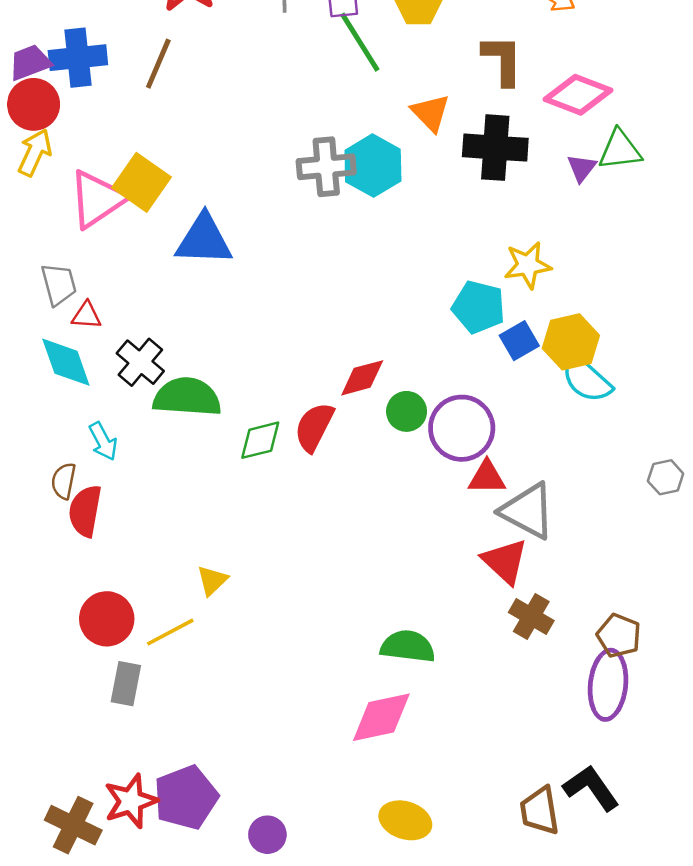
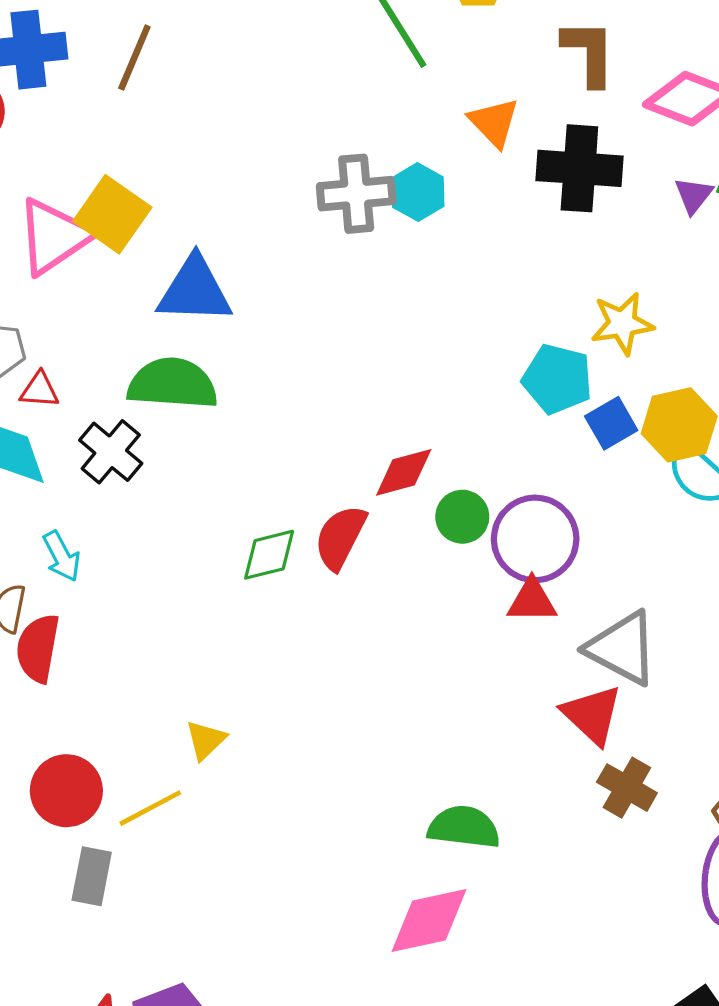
cyan hexagon: (373, 166) -> (418, 192), size x0.7
green semicircle: (187, 397) -> (172, 384), moved
red triangle: (487, 477) -> (532, 601), moved

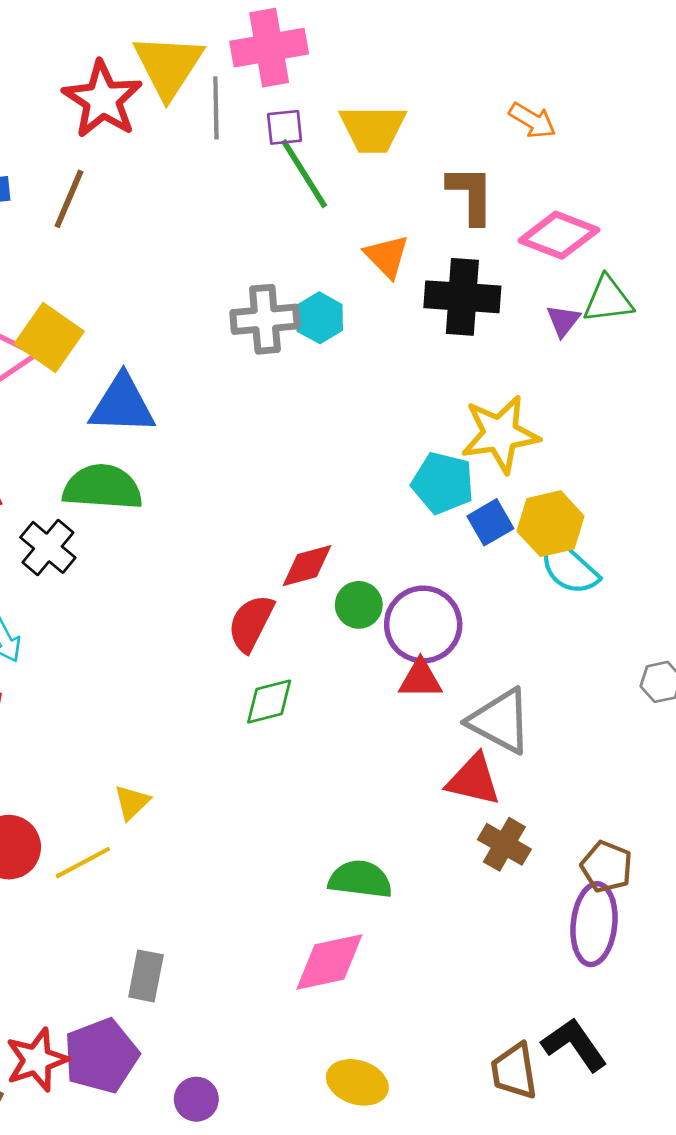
yellow star: (622, 324) -> (500, 434), size x1.4
green diamond: (269, 555) -> (269, 701), moved
red triangle: (592, 715) -> (474, 780), turned -30
gray rectangle: (92, 876) -> (146, 976), moved

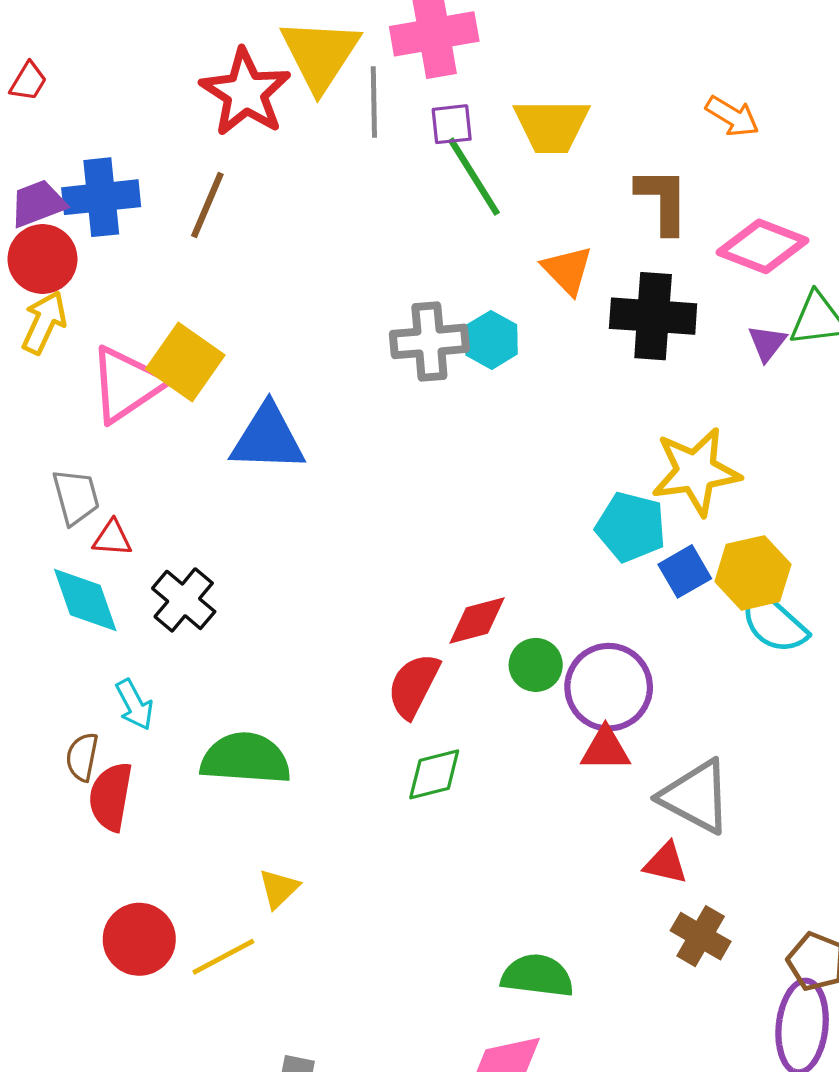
green semicircle: (103, 487) -> (246, 759), moved
red triangle: (474, 780) -> (666, 863), size x0.7

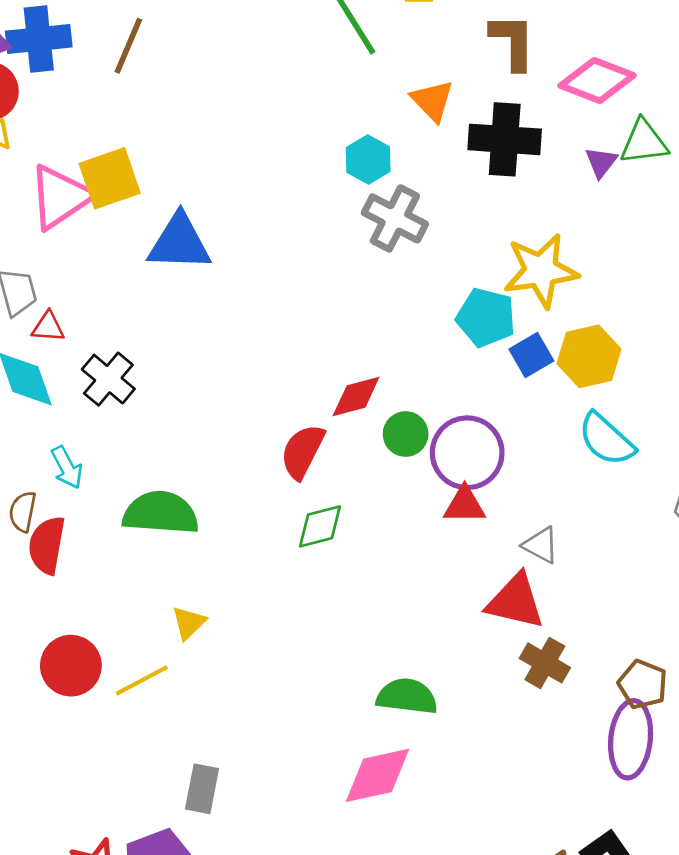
gray cross: (429, 341) -> (395, 218), moved, turned 32
yellow square: (185, 362) -> (110, 178), turned 36
cyan semicircle: (774, 622) -> (606, 439), moved
gray triangle: (696, 797) -> (541, 545), size x0.6
red triangle: (666, 863) -> (515, 601), size x1.6

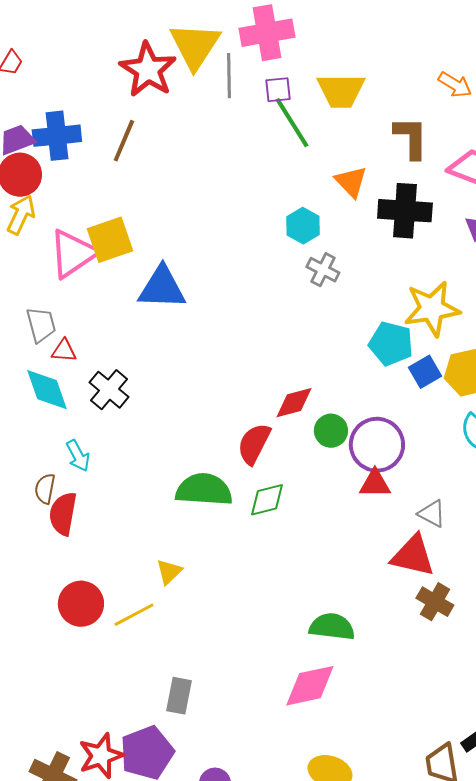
gray cross: (395, 218) -> (323, 270), size x0.7
green semicircle: (161, 513) -> (204, 490), moved

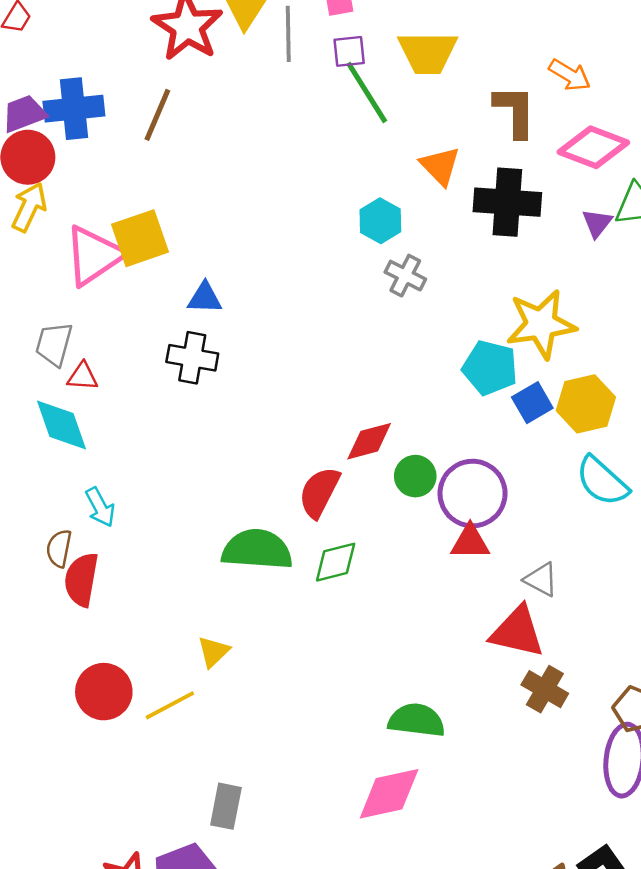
orange arrow: (455, 85) -> (570, 75), moved
blue triangle: (162, 288) -> (205, 298), size x0.6
gray trapezoid: (41, 325) -> (54, 344), turned -150
black cross: (109, 390) -> (192, 358), moved, turned -30

